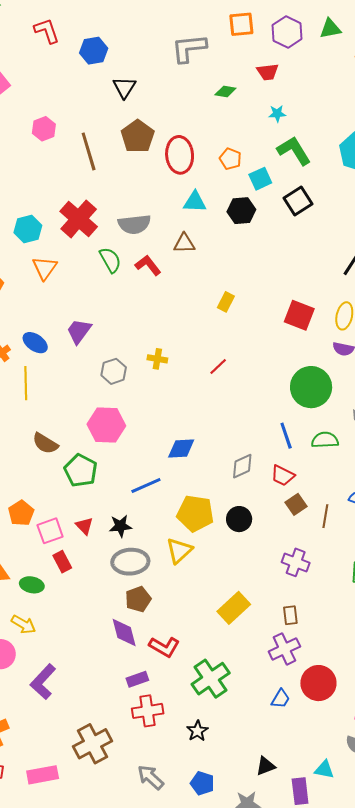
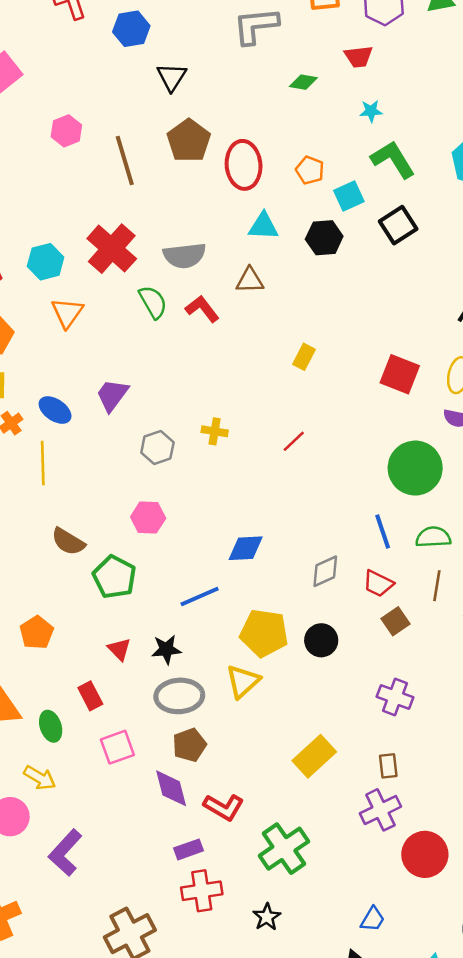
pink hexagon: (106, 425) -> (148, 518), size x0.7
brown line: (325, 516) -> (437, 586), moved
pink square: (50, 531) -> (117, 747), moved
green ellipse: (32, 585) -> (51, 726), turned 60
blue trapezoid: (280, 699) -> (373, 919), moved

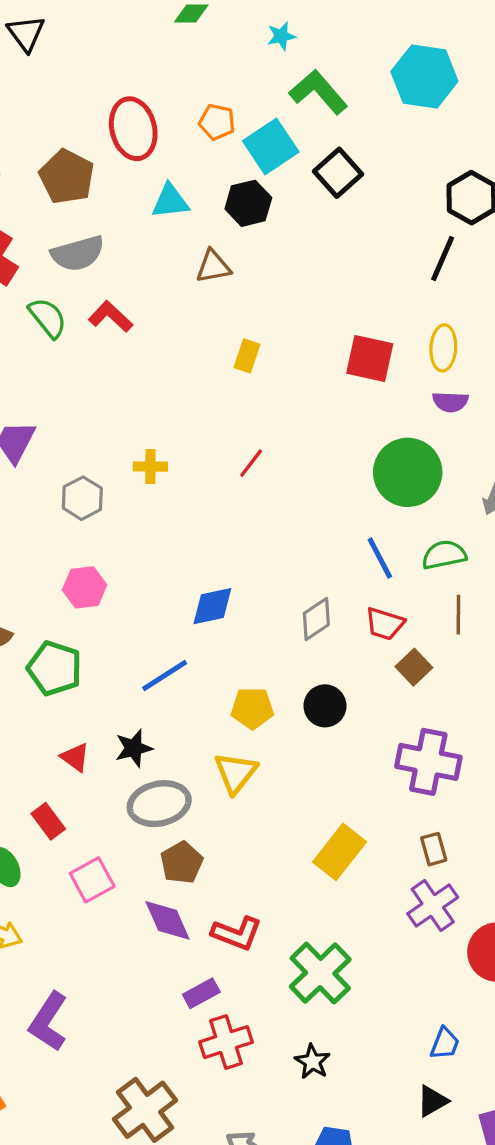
brown pentagon: (189, 141) -> (67, 177), moved
cyan square: (349, 196) -> (271, 146), size x1.4
brown triangle: (250, 280) -> (213, 266), moved
yellow pentagon: (264, 633) -> (252, 708), size x0.7
purple cross: (395, 697) -> (428, 762), size x1.4

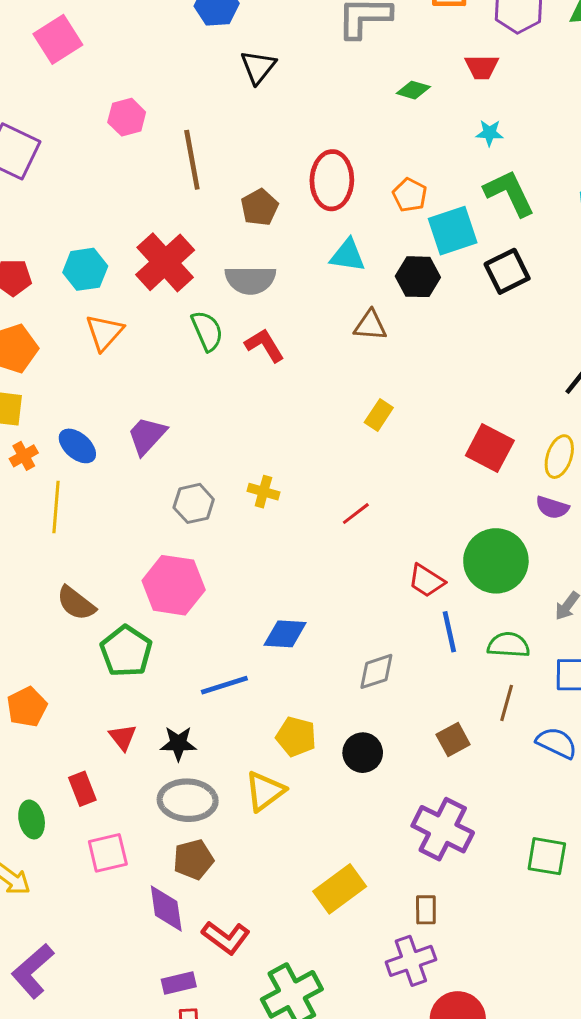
brown pentagon: (67, 177) -> (260, 207), size x0.7
pink hexagon: (85, 587) -> (174, 585), size x1.5
red trapezoid: (385, 624) -> (426, 581), moved

